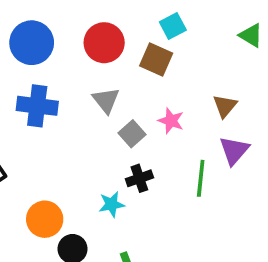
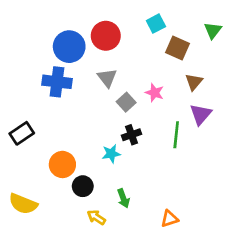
green triangle: (251, 35) -> (213, 30), turned 36
blue circle: (32, 43) -> (69, 47), moved
brown square: (156, 59) -> (178, 48), moved

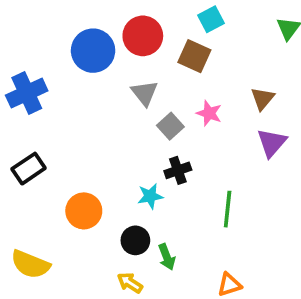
brown square: (178, 48) -> (194, 56), moved
blue cross: (57, 82) -> (27, 93), moved, turned -32
green line: (176, 135) -> (228, 209), moved
black circle: (83, 186) -> (135, 240), moved

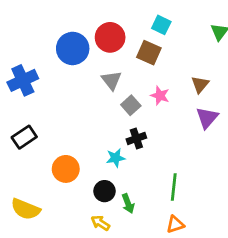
cyan square: (211, 19) -> (161, 25), turned -36
green line: (228, 209) -> (174, 187), moved

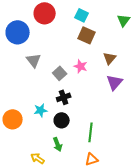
red circle: (110, 37) -> (45, 13), moved
brown square: (149, 53) -> (87, 35), moved
gray triangle: (111, 80) -> (34, 60), moved
cyan star: (116, 158) -> (41, 110), moved
black circle: (105, 191) -> (62, 120), moved

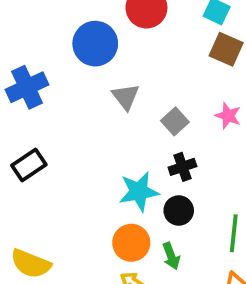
pink star: (81, 66) -> (228, 116), moved
cyan star: (41, 110) -> (139, 192), size x1.5
orange circle: (13, 119) -> (131, 243), moved

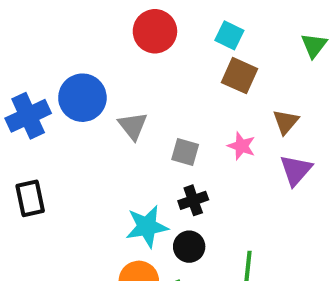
blue circle: (95, 44) -> (82, 98), moved
gray square: (175, 121) -> (185, 152), turned -32
black rectangle: (29, 165) -> (30, 198), turned -68

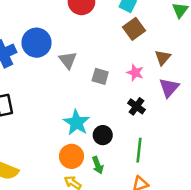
brown square: (239, 76) -> (134, 29), turned 30
black cross: (193, 200) -> (136, 106), moved, turned -35
cyan star: (147, 227) -> (76, 123), turned -30

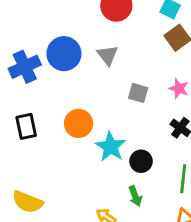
gray triangle: (68, 60) -> (108, 55), moved
orange circle: (71, 156) -> (79, 123), moved

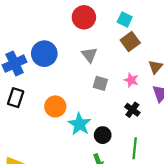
gray triangle: (108, 55) -> (89, 55), moved
black rectangle: (26, 126) -> (16, 98), moved, turned 30

